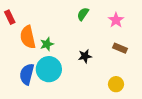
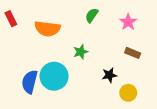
orange semicircle: (28, 37) -> (47, 29), moved, turned -70
green star: (47, 44) -> (81, 52), moved
black star: (85, 56) -> (109, 75), moved

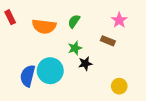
green semicircle: (92, 15) -> (74, 21), moved
brown rectangle: (133, 53) -> (108, 41), moved
black star: (109, 75) -> (85, 63), moved

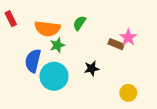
pink star: (119, 20) -> (128, 37), moved
green star: (75, 48) -> (57, 45), moved
blue semicircle: (28, 76) -> (33, 61), moved

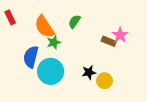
orange semicircle: (47, 29) -> (44, 27), turned 50
black star: (92, 68) -> (89, 72), moved
yellow circle: (128, 93) -> (105, 81), moved

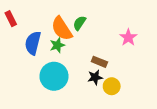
orange semicircle: (44, 27) -> (62, 29), moved
brown rectangle: (109, 41) -> (99, 62), moved
blue semicircle: (31, 57) -> (33, 43), moved

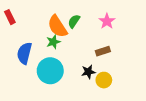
pink star: (128, 37) -> (107, 21), moved
blue semicircle: (33, 43) -> (24, 53), moved
brown rectangle: (99, 62) -> (103, 51), moved, turned -40

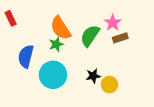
green semicircle: (74, 21) -> (90, 36), moved, size x1.5
brown rectangle: (103, 51) -> (120, 38), moved

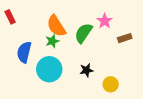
brown rectangle: (120, 38) -> (125, 38), moved
yellow circle: (109, 85) -> (111, 84), moved

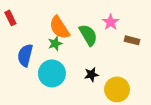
green semicircle: (83, 33) -> (88, 35), turned 115
brown rectangle: (125, 38) -> (132, 40), turned 32
yellow circle: (111, 84) -> (117, 89), size x1.5

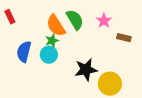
green semicircle: (88, 35) -> (75, 20), moved
cyan circle: (52, 73) -> (49, 55), moved, size x0.7
black star: (91, 75) -> (86, 70), size x1.6

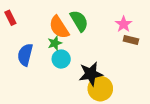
pink star: (104, 21) -> (124, 24), moved
cyan circle: (49, 55) -> (61, 59), moved
yellow circle: (110, 84) -> (100, 89), moved

